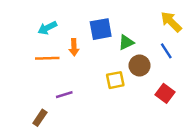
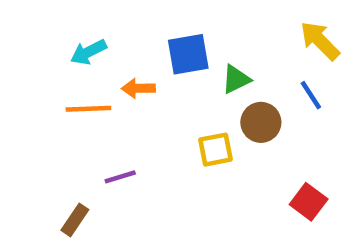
orange arrow: (74, 47) -> (138, 88), turned 91
red square: (165, 93) -> (309, 202), moved

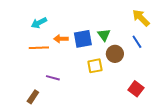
blue square: (188, 54) -> (83, 39), moved
green triangle: (236, 79) -> (104, 35), turned -40
purple line: (120, 177) -> (53, 78), turned 32

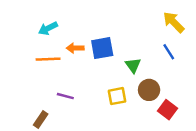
green triangle: (104, 35) -> (133, 65), moved
brown circle: (115, 54) -> (149, 90), moved
yellow square: (95, 66) -> (117, 96), moved

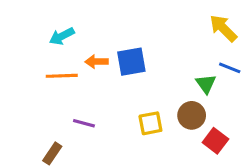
blue line: (169, 52) -> (230, 68), moved, turned -35
green triangle: (133, 65) -> (206, 84), moved

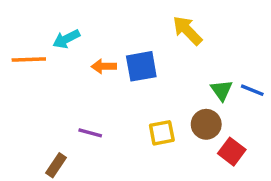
yellow arrow: (223, 28) -> (187, 30), moved
blue line: (230, 68) -> (252, 90), moved
orange line: (62, 76) -> (29, 59), moved

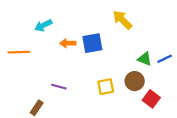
orange line: (29, 59) -> (19, 52), moved
green triangle: (222, 90) -> (145, 59), turned -32
blue line: (252, 90) -> (165, 59), turned -48

